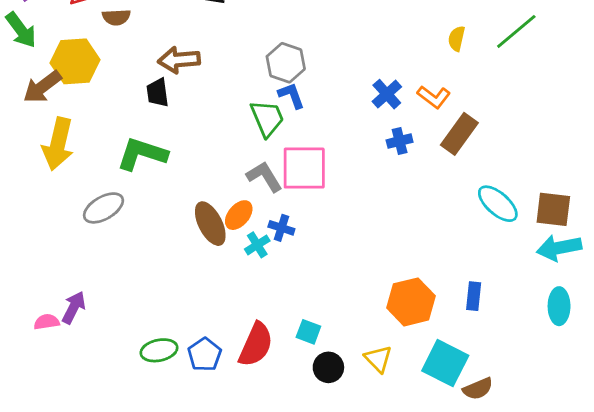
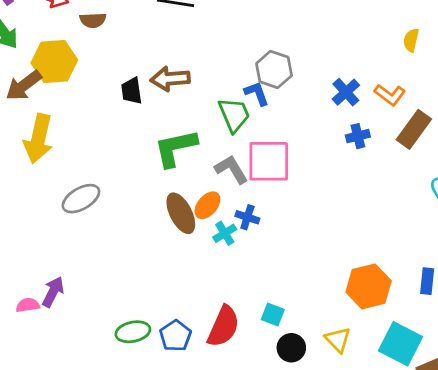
brown arrow: (179, 60) -> (170, 79), moved
gray hexagon: (286, 63) -> (274, 69), moved
green L-shape: (142, 154) -> (176, 148), moved, turned -30

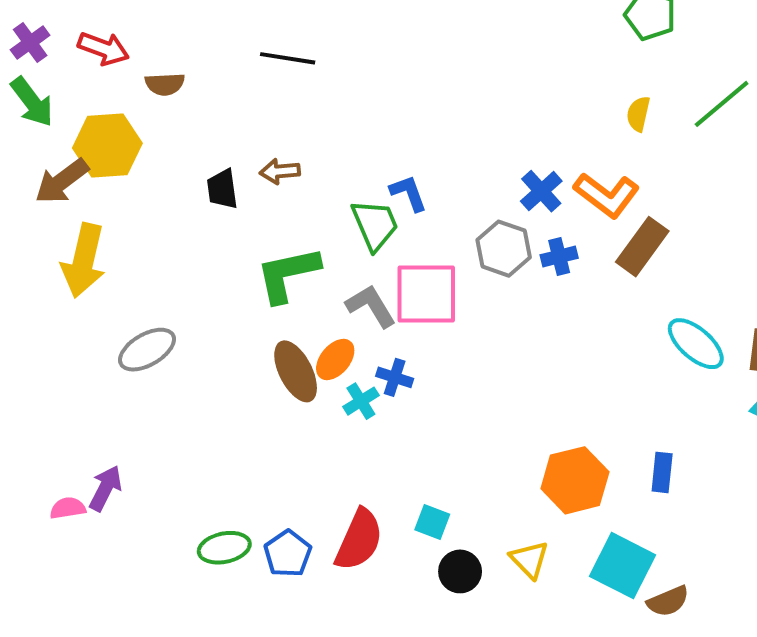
gray hexagon: (274, 69) -> (504, 249), moved
brown arrow: (170, 79) -> (280, 171), size x0.7
orange L-shape: (390, 95) -> (607, 195), size x1.4

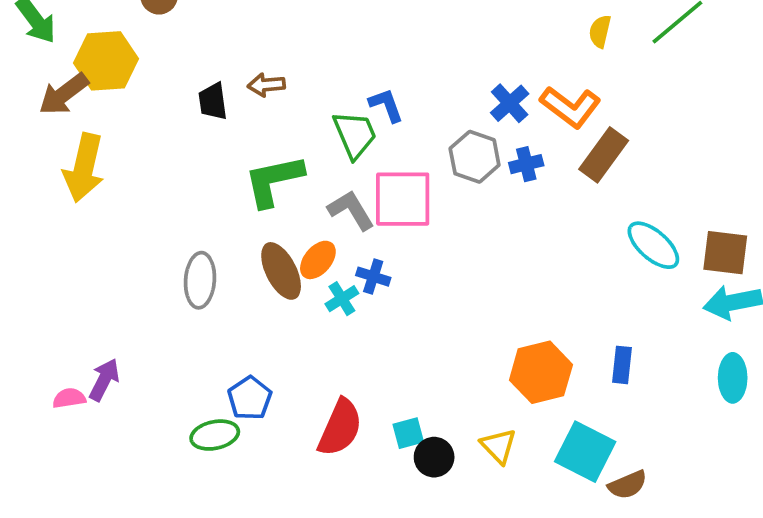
gray ellipse: (147, 350) -> (200, 280), moved, turned -56
cyan square: (432, 522) -> (408, 433), moved, turned -36
blue pentagon: (288, 554) -> (250, 398), moved

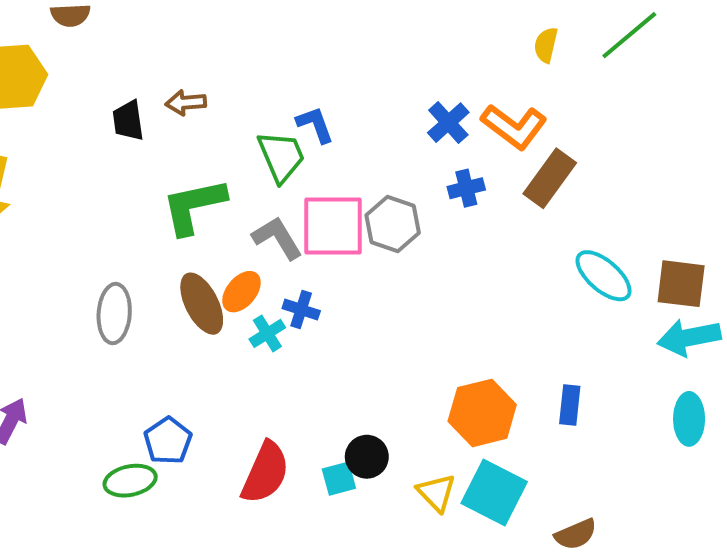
gray hexagon: (475, 157) -> (393, 224), moved
cyan square: (585, 452) -> (494, 493), moved
black circle: (434, 457) -> (367, 457), moved

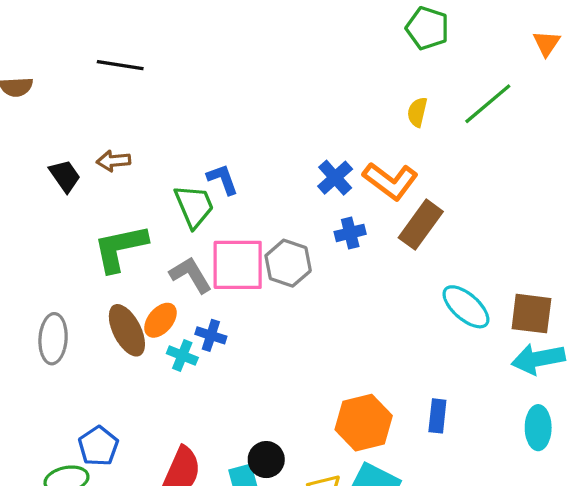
black trapezoid: (128, 121) -> (65, 176), turned 153
cyan cross: (267, 333) -> (182, 355), turned -36

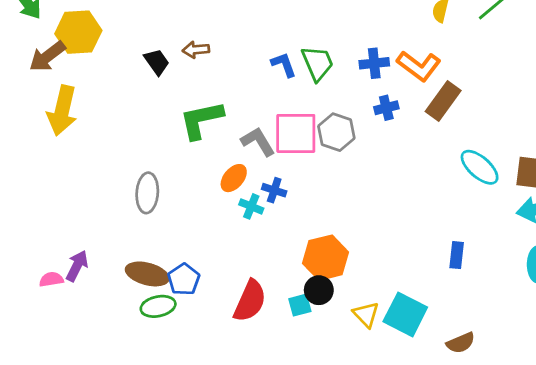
blue cross: (335, 178) -> (374, 63), turned 36
green trapezoid: (194, 206) -> (317, 63), moved
brown ellipse: (127, 330) -> (147, 274), moved, turned -48
orange hexagon: (364, 423) -> (326, 258), moved

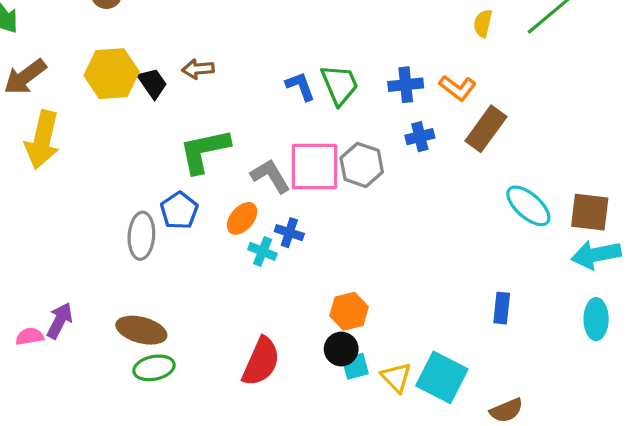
yellow hexagon: (78, 32) -> (112, 74), moved
orange L-shape: (419, 66) -> (458, 88), size x0.7
orange hexagon: (326, 258) -> (349, 311), size x0.7
blue pentagon: (184, 279) -> (179, 211), moved
cyan square: (300, 305) -> (355, 366), moved

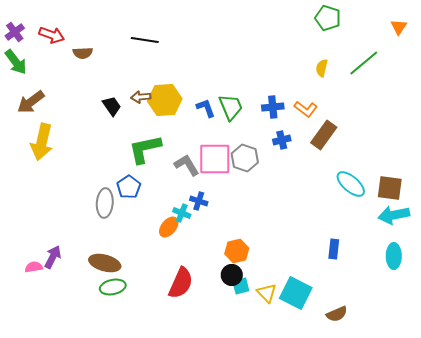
yellow hexagon: (112, 74) -> (165, 100), moved
orange ellipse: (242, 218) -> (169, 227), moved

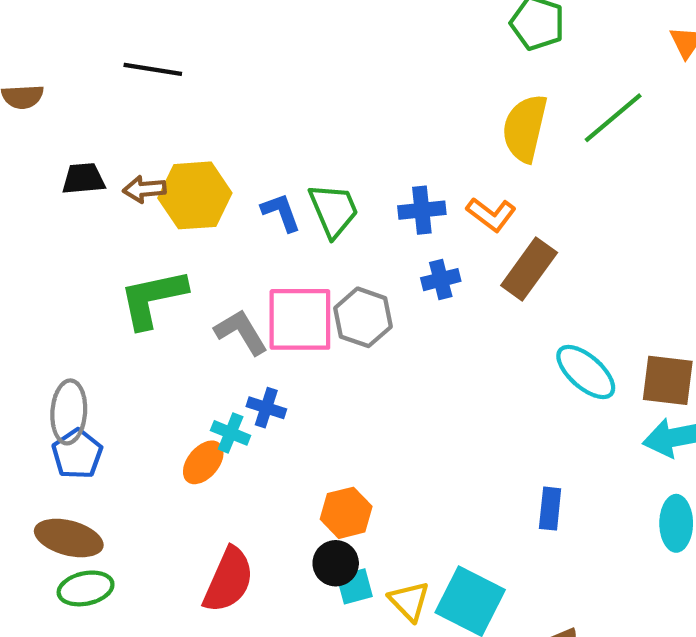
yellow semicircle: (322, 68) -> (525, 128), size x1.8
black trapezoid: (112, 106) -> (83, 179), moved, turned -60
blue pentagon: (129, 187) -> (77, 454), moved

